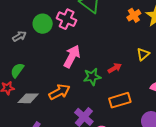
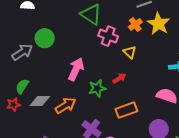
pink cross: (67, 19) -> (108, 36), moved
gray arrow: (19, 36) -> (22, 52), size x1.5
yellow triangle: (143, 54) -> (130, 52), moved, turned -32
gray diamond: (28, 98) -> (40, 101), moved

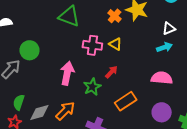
pink cross: (108, 36) -> (92, 45), moved

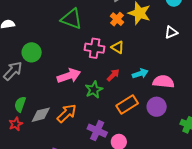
cyan arrow: (164, 47) -> (140, 74), moved
pink arrow: (67, 73) -> (69, 76), turned 60
purple circle: (162, 112) -> (157, 107), moved

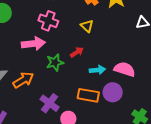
pink cross: (95, 48) -> (48, 21), moved
cyan arrow: (140, 74) -> (97, 70), moved
orange rectangle: (127, 105) -> (88, 95), moved, turned 30

